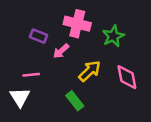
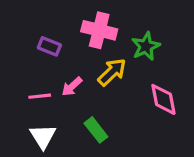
pink arrow: (61, 51) -> (72, 87), moved
yellow arrow: (90, 71) -> (112, 72), moved
white triangle: (20, 97) -> (43, 136), moved

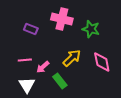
green star: (146, 46) -> (91, 29), turned -30
yellow arrow: (112, 72) -> (72, 58), moved
pink arrow: (72, 87) -> (43, 67), moved

